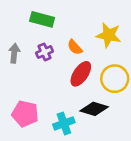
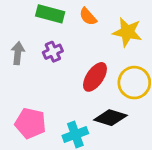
orange semicircle: (75, 47) -> (88, 17), moved

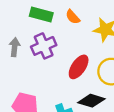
purple cross: (53, 52) -> (44, 46), size x1.5

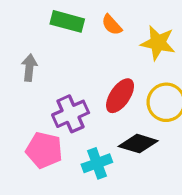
purple cross: (44, 46) -> (71, 114), moved

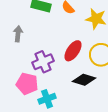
cyan cross: (97, 163) -> (47, 99), moved

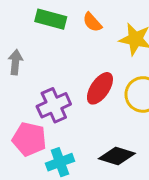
black diamond: (84, 80) -> (117, 156), moved

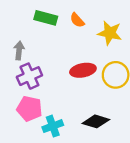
red ellipse: (100, 88) -> (83, 70), turned 45
purple cross: (54, 105) -> (29, 76), moved

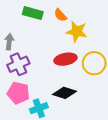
yellow star: (110, 33) -> (77, 32), moved
black diamond: (96, 121) -> (64, 93), moved

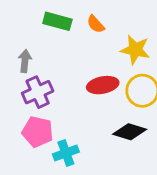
yellow star: (77, 32) -> (135, 50), moved
black diamond: (64, 93) -> (130, 132), moved

